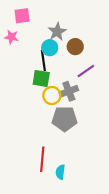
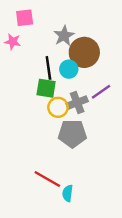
brown circle: (75, 47) -> (84, 52), size x1.6
cyan circle: (50, 48) -> (69, 69), moved
purple line: (86, 71) -> (101, 92), moved
red line: (42, 159) -> (47, 179), turned -65

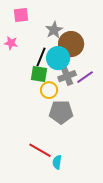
pink star: (13, 42) -> (11, 43), moved
black line: (48, 68) -> (41, 57), turned 30
cyan circle: (69, 69) -> (58, 58), size x1.5
gray cross: (77, 103) -> (67, 76), moved

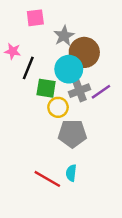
pink square: (21, 15) -> (35, 18), moved
black line: (41, 57) -> (28, 68), moved
cyan semicircle: (57, 162) -> (71, 173), moved

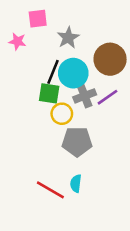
pink star: (13, 51) -> (17, 41), moved
brown circle: (84, 52) -> (110, 59), moved
black line: (28, 68) -> (53, 72), moved

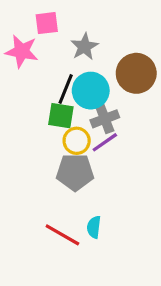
pink star: (17, 41) -> (22, 51), size x1.5
purple line: (107, 97) -> (105, 142), moved
gray pentagon: (77, 142) -> (75, 172), moved

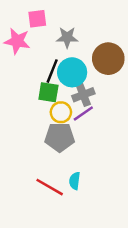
gray star: (84, 47) -> (67, 37), turned 30

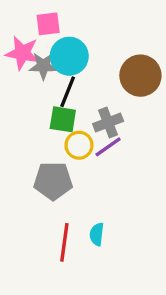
gray star: (67, 37) -> (43, 66), moved
cyan circle: (72, 72) -> (69, 56), moved
gray pentagon: (60, 137) -> (53, 181), moved
red line: (50, 187) -> (64, 242), turned 68

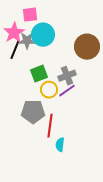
pink star: (22, 53) -> (14, 33), turned 30
black line: (68, 92) -> (15, 50), moved
green square: (63, 119) -> (39, 74), turned -30
red line: (64, 242) -> (50, 126), moved

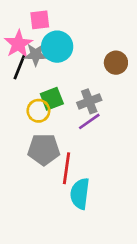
brown circle: (87, 47) -> (116, 63), size x0.7
yellow circle: (49, 90) -> (38, 111), moved
cyan semicircle: (60, 145) -> (80, 194), size x1.6

